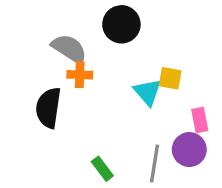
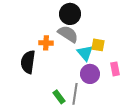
gray semicircle: (69, 49) -> (68, 34), moved
purple circle: (189, 150) -> (90, 74), moved
gray line: (154, 163) -> (75, 94), moved

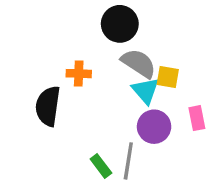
gray semicircle: (68, 34) -> (139, 63), moved

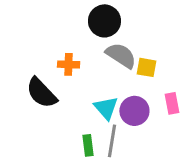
cyan triangle: (145, 91) -> (106, 108), moved
black semicircle: (48, 106) -> (42, 93), turned -52
green rectangle: (101, 166) -> (88, 145), turned 30

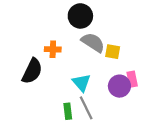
black semicircle: (42, 93) -> (32, 71), turned -110
purple circle: (134, 111) -> (119, 86), moved
gray line: (112, 141) -> (86, 108), turned -35

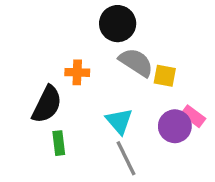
pink rectangle: (132, 79) -> (193, 116), turned -42
green rectangle: (68, 111) -> (59, 143), moved

